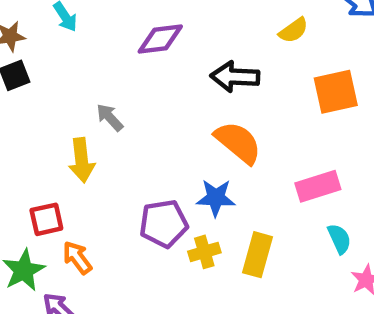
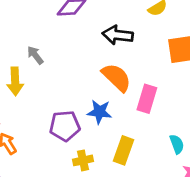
pink rectangle: (318, 186) -> (147, 99), moved, turned -60
yellow cross: (204, 252) -> (83, 160), moved

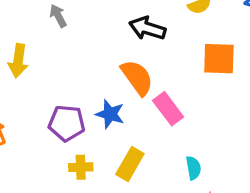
gray arrow: (35, 55) -> (58, 16), moved
pink rectangle: (147, 99) -> (168, 109), turned -64

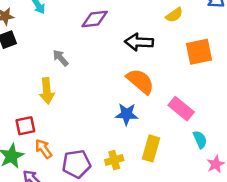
gray arrow: (58, 16) -> (61, 58), moved
pink rectangle: (168, 109) -> (181, 109), moved
purple pentagon: (67, 123) -> (77, 164), moved

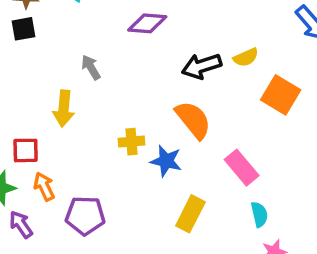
yellow semicircle: (174, 15) -> (246, 57), moved
black arrow: (139, 42) -> (202, 66), turned -32
orange square: (199, 52) -> (281, 95), turned 32
yellow cross: (114, 160) -> (132, 142), moved

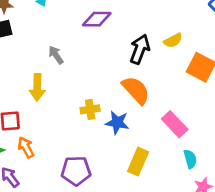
black arrow: (202, 66) -> (140, 49), turned 132
purple pentagon: (85, 215) -> (76, 171), moved

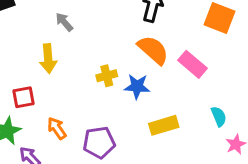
pink rectangle: (175, 124) -> (192, 64), moved
orange arrow: (26, 147) -> (57, 128), moved
yellow rectangle: (138, 162) -> (164, 125), turned 56

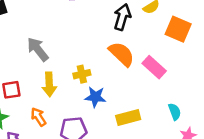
gray arrow: (64, 22) -> (38, 49), moved, size x1.5
yellow arrow: (48, 59) -> (49, 84), moved
blue star: (137, 86) -> (95, 97), moved

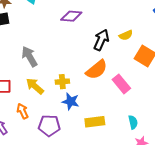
orange semicircle: (122, 54) -> (97, 70), turned 90
yellow arrow: (49, 84) -> (35, 86), turned 126

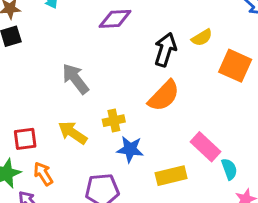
gray arrow: (29, 57) -> (75, 79), moved
pink rectangle: (121, 84) -> (205, 147), moved
orange arrow: (23, 111) -> (43, 174), moved

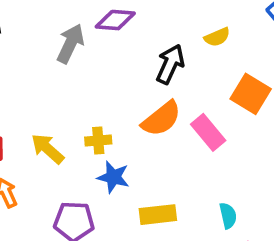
yellow semicircle: (202, 38) -> (217, 37), moved
gray arrow: (75, 79) -> (70, 44), moved, turned 56
pink rectangle: (205, 147) -> (208, 132), moved

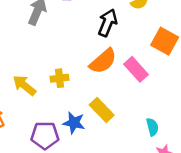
blue star: (113, 177) -> (74, 123), moved
yellow rectangle: (158, 215) -> (102, 110), moved, turned 55

